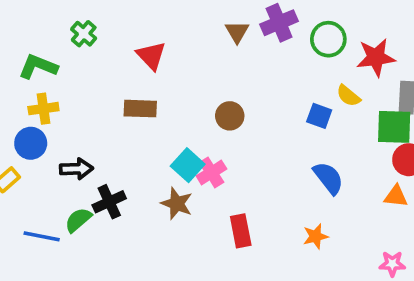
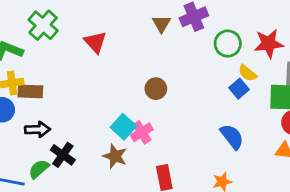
green cross: (84, 34) -> (43, 25), size x1.5
green circle: (328, 39) -> (228, 44), moved
brown rectangle: (140, 109) -> (30, 91), moved
blue square: (319, 116) -> (239, 89), moved, turned 30
black cross: (109, 202) -> (63, 155), turned -30

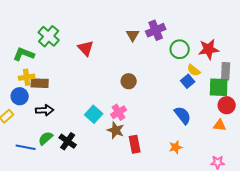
cyan square: (123, 127) -> (94, 114), moved
black cross: (63, 155) -> (68, 141), moved
brown star: (115, 156) -> (116, 130), moved

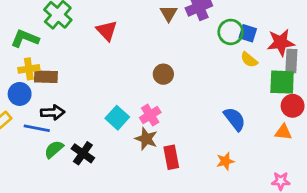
red star: (209, 49) -> (281, 43), moved
blue square: (188, 81) -> (248, 33), moved, turned -32
blue line: (26, 147) -> (37, 128), moved

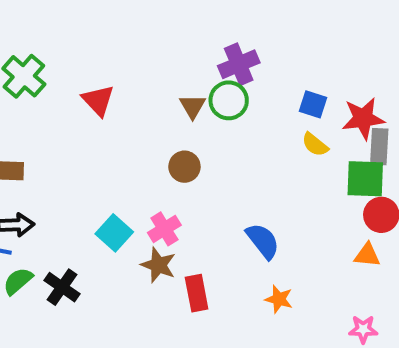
brown triangle: (169, 13) -> (193, 106), moved
green circle: (231, 32) -> (229, 100), moved
blue semicircle: (235, 119) -> (263, 241), moved
orange star: (225, 161) -> (279, 299), turned 30

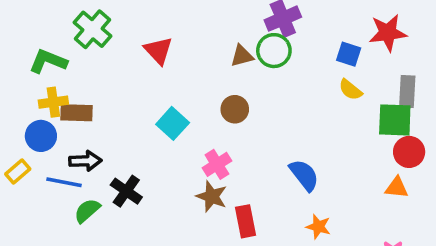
brown triangle: (193, 106) -> (242, 56), turned 45
red star: (363, 118) -> (388, 33), moved
cyan square: (114, 233) -> (173, 123), moved
black cross: (62, 287) -> (126, 191), moved

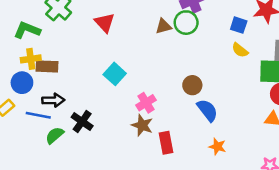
brown circle: (235, 109) -> (192, 85), moved

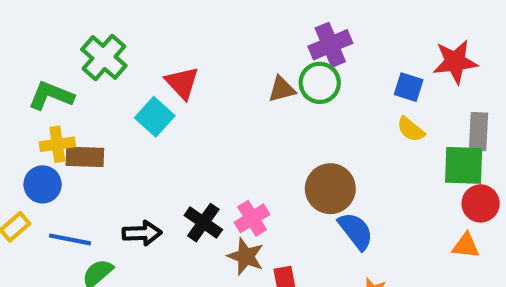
cyan square: (115, 74) -> (155, 117), moved
brown circle: (192, 85) -> (330, 189), size x1.5
black arrow: (53, 100) -> (142, 233), moved
black cross: (82, 122) -> (203, 223), moved

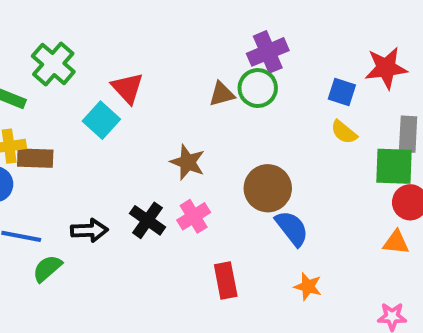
brown star: (246, 256) -> (188, 162), moved

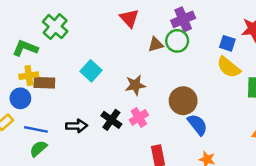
red triangle: (127, 88) -> (129, 18), moved
cyan square: (101, 120) -> (91, 71), moved
yellow semicircle: (344, 132) -> (229, 67), size x1.5
brown star: (188, 162) -> (135, 85), turned -30
green semicircle: (47, 268) -> (38, 149), moved

